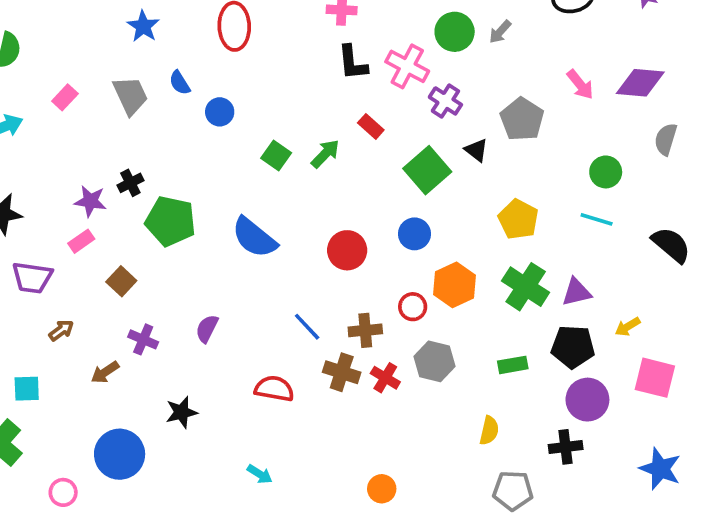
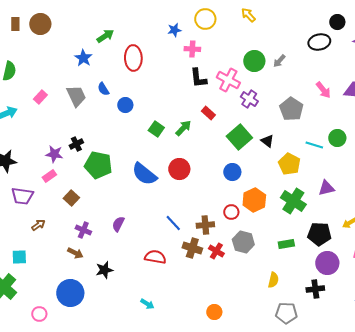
black triangle: (476, 150) -> (267, 141), moved
cyan line: (597, 219) -> (314, 145), moved
red circle: (347, 250) -> (179, 169), moved
purple triangle: (577, 292) -> (326, 188), moved
brown arrow: (105, 372) -> (75, 253), moved, turned -119

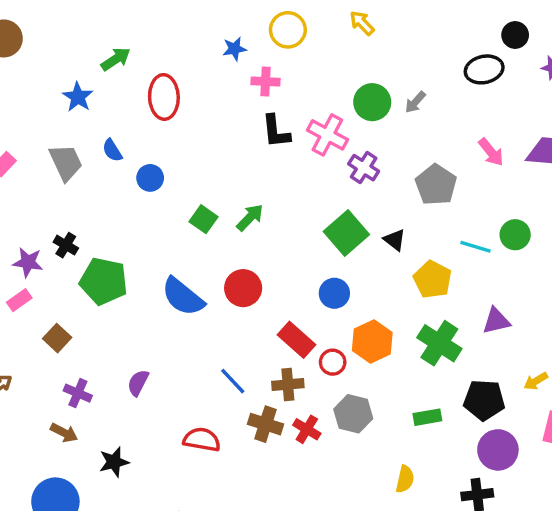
red rectangle: (208, 113) -> (296, 340), moved, size x1.5
black cross: (76, 144) -> (66, 245), turned -32

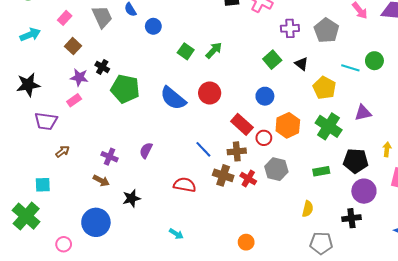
purple cross: (364, 168) -> (290, 28), moved, turned -36
green square: (346, 233) -> (272, 60), size x0.7
brown square: (57, 338) -> (73, 46), moved
yellow arrow: (536, 381) -> (387, 149), turned 128

